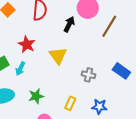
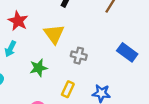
gray cross: (88, 75) -> (79, 56), moved
green star: (36, 96) -> (39, 68), moved

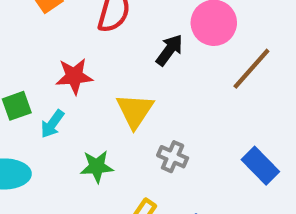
red star: (18, 21) -> (74, 76), turned 30

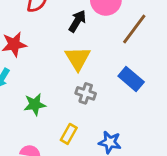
yellow triangle: (135, 111) -> (78, 58), moved
blue rectangle: (260, 166) -> (131, 79), moved

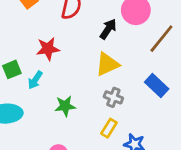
yellow triangle: (78, 58) -> (107, 64), turned 35
yellow rectangle: (69, 134) -> (109, 128), moved

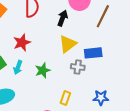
blue rectangle: (157, 86) -> (93, 53), moved, turned -36
green star: (65, 106) -> (43, 70), moved
yellow rectangle: (109, 128) -> (65, 98), moved

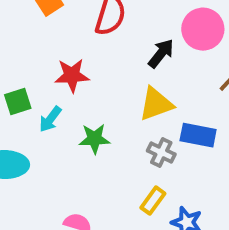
yellow rectangle: (65, 98) -> (153, 201), moved

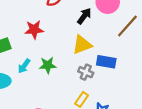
cyan arrow: (50, 119) -> (24, 66), moved

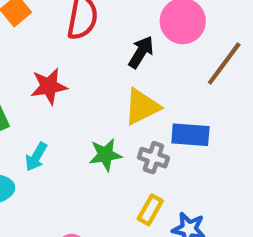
green star: (48, 65) -> (105, 155), moved

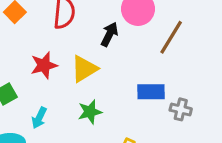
yellow triangle: (142, 107) -> (84, 69), moved
gray cross: (153, 158) -> (181, 109), moved

